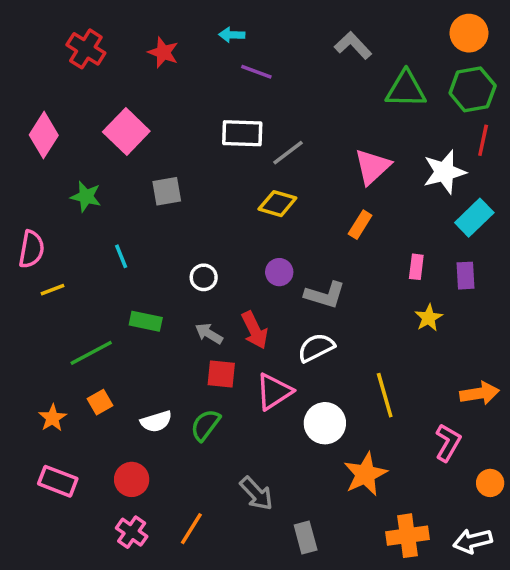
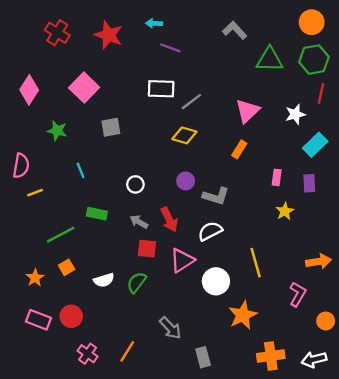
red star: (163, 52) -> (109, 35), size x1.4
white star: (444, 172) -> (295, 114), size x0.7
red circle: (132, 479) -> (71, 316), moved

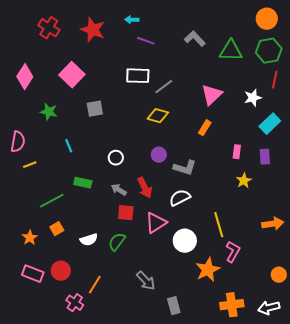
gray L-shape: (235, 30) -> (195, 39), moved
pink L-shape: (298, 294) -> (233, 252), moved
orange line: (127, 351) -> (95, 285), moved

